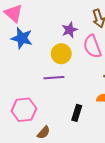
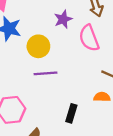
yellow circle: (61, 54) -> (38, 46), moved

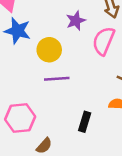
pink semicircle: (89, 38) -> (104, 41), turned 44

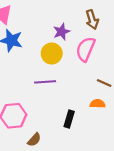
yellow circle: (49, 50) -> (52, 54), moved

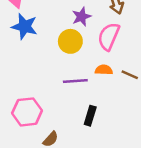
purple line: (45, 82) -> (75, 81), moved
orange semicircle: (98, 104) -> (104, 70), moved

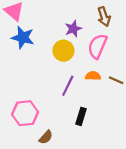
purple line: (75, 81) -> (68, 86), turned -60

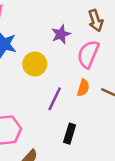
yellow circle: (63, 51) -> (35, 64), moved
orange semicircle: (93, 76) -> (83, 88), turned 104

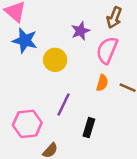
brown arrow: (96, 21) -> (114, 18), turned 40
purple line: (55, 99) -> (64, 105), moved

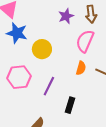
brown arrow: (114, 18) -> (91, 14), turned -30
purple star: (80, 31) -> (66, 16), moved
pink hexagon: (27, 124) -> (19, 77), moved

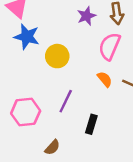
orange semicircle: (81, 68) -> (105, 79), turned -56
pink hexagon: (19, 77) -> (26, 112), moved

